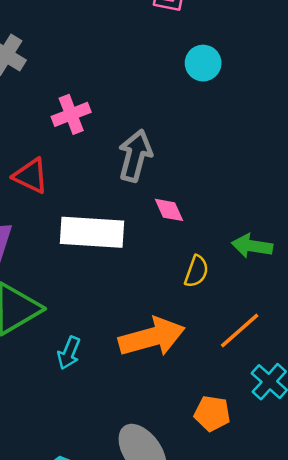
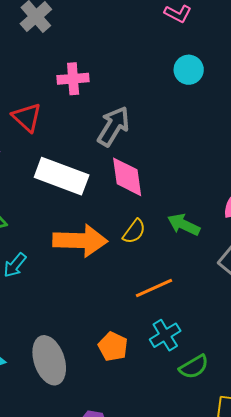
pink diamond: (169, 210) -> (127, 177), size x1.6
orange arrow: (152, 337) -> (80, 241), moved

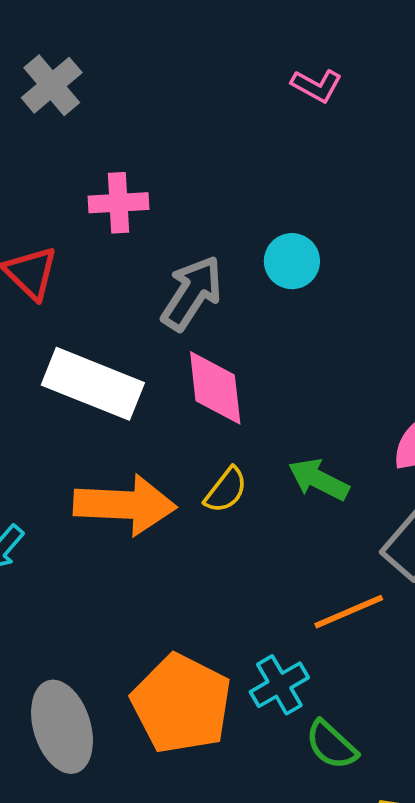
cyan circle: (189, 70) -> (292, 261), moved
orange line: (154, 288) -> (349, 612), moved
orange pentagon: (113, 347) -> (181, 704), size x1.8
green semicircle: (194, 367) -> (331, 745), turned 72

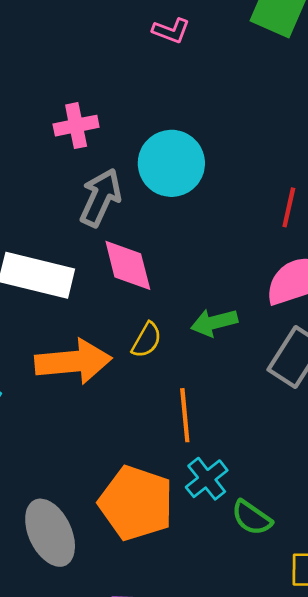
pink cross: (118, 203) -> (76, 126), moved
cyan circle: (292, 261) -> (171, 163), size x1.6
green arrow: (319, 480) -> (214, 322), turned -33
orange line: (349, 612) -> (185, 415), moved, turned -64

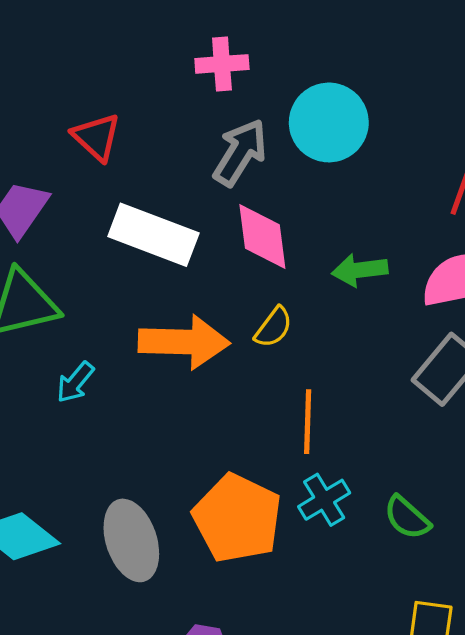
green arrow: (214, 322) -> (360, 270), moved
green semicircle: (252, 518) -> (407, 518), moved

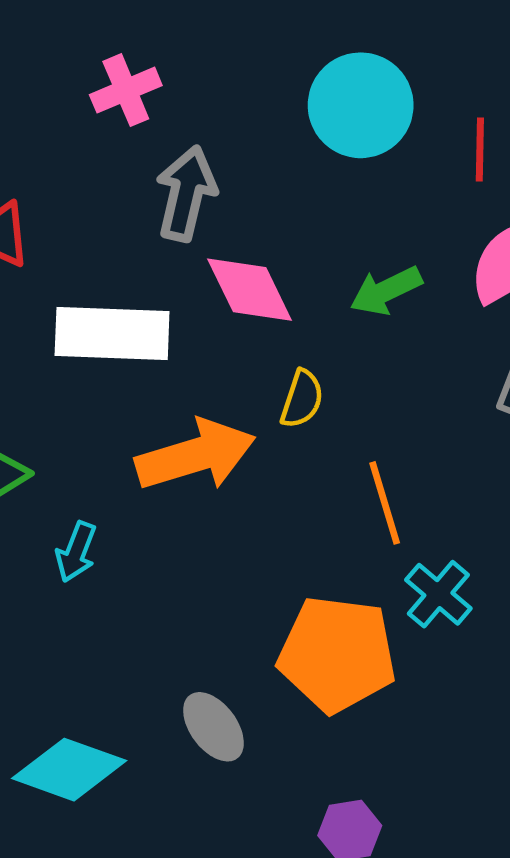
cyan circle: (329, 122) -> (361, 105), moved
gray ellipse: (131, 540) -> (213, 727), size x0.7

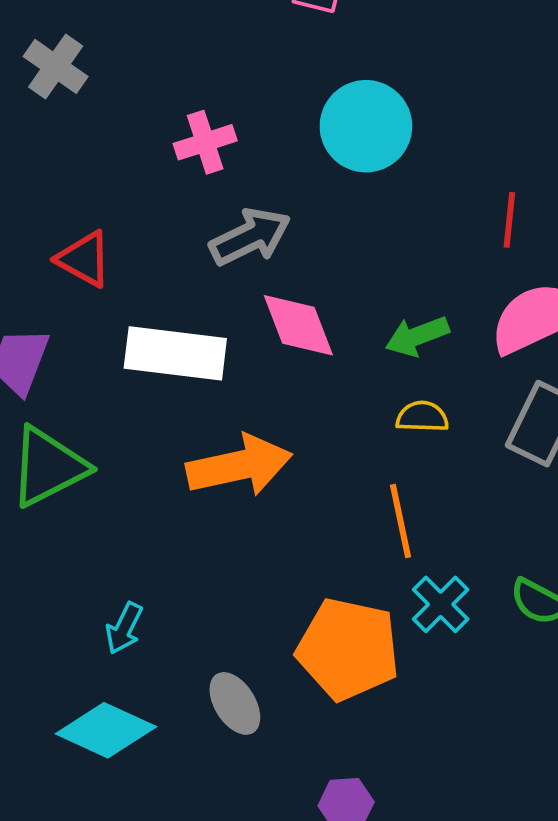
cyan circle: (361, 105) -> (366, 126), moved
gray arrow: (186, 193) -> (250, 237), turned 46
yellow semicircle: (302, 399) -> (422, 417), moved, turned -111
cyan arrow: (76, 552) -> (124, 628), moved

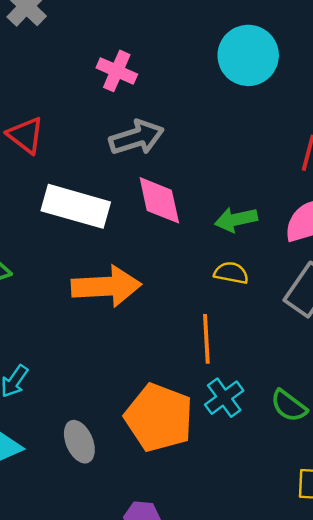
cyan circle: (366, 126) -> (248, 55), moved
pink cross: (205, 142) -> (117, 71), turned 33

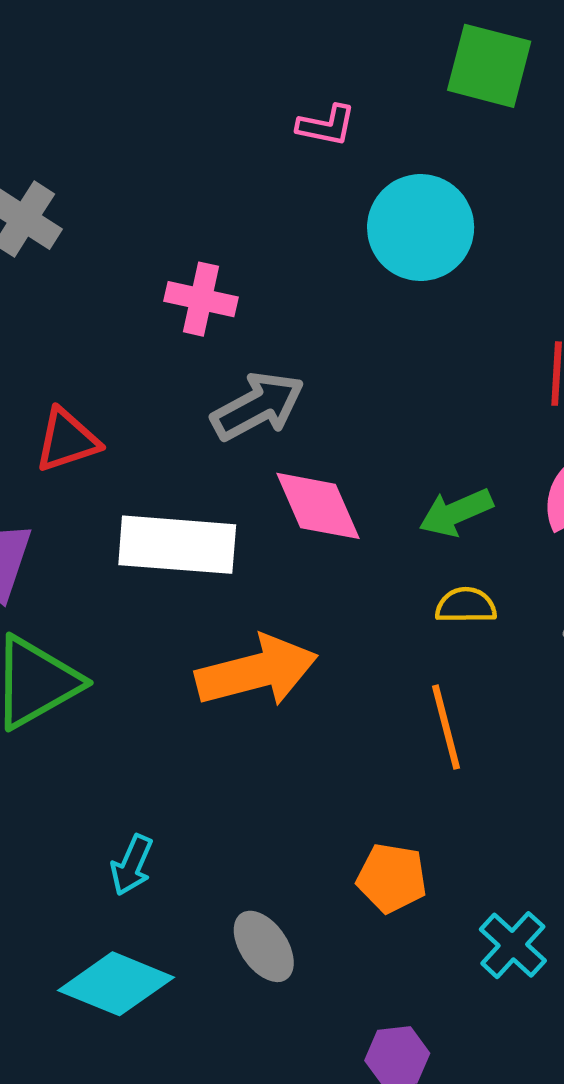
red triangle: (26, 135) -> (67, 440), turned -45
cyan cross: (224, 398) -> (513, 945), moved
orange pentagon: (159, 418) -> (392, 878), size x0.6

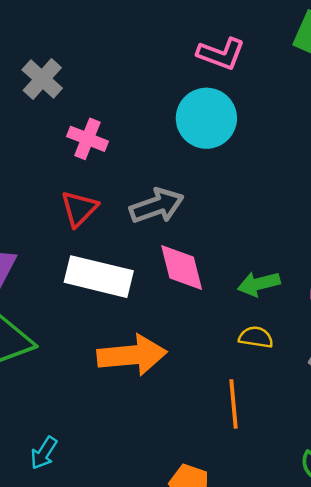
pink L-shape: (326, 125) -> (221, 54), size x1.4
cyan circle: (421, 228) -> (206, 118), moved
pink cross: (201, 299) -> (88, 139), moved
red triangle: (67, 440) -> (79, 209), moved, turned -36

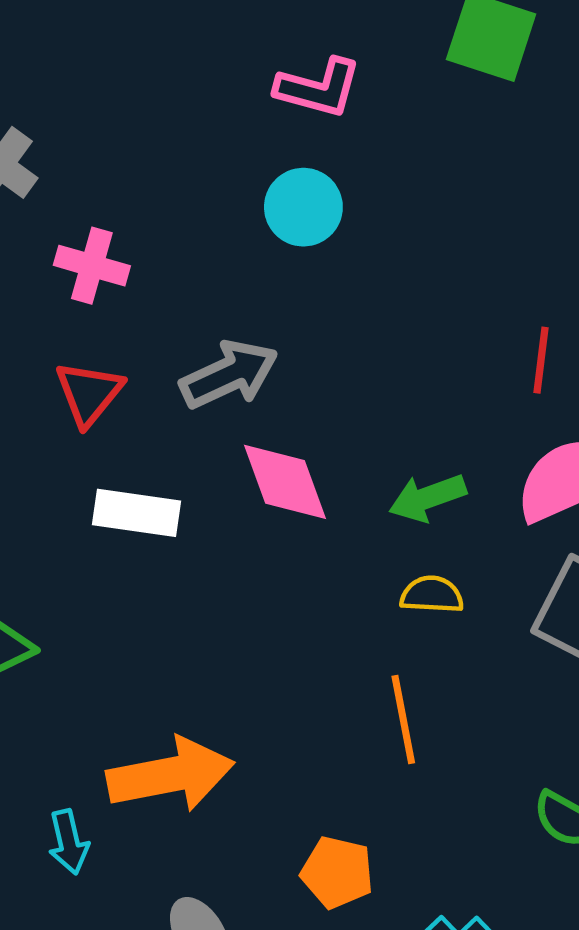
cyan circle: (206, 118) -> (303, 207), size x0.7
white rectangle: (99, 277) -> (137, 513), size x0.7
orange arrow: (132, 355) -> (171, 775), moved
cyan arrow: (44, 453) -> (69, 842), turned -40

